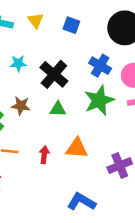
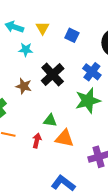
cyan star: (18, 63) -> (26, 50), moved
brown star: (21, 106) -> (24, 86), moved
green triangle: (58, 109) -> (50, 120), moved

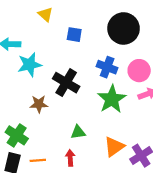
yellow triangle: (43, 28) -> (45, 14), moved
cyan star: (26, 50) -> (30, 65), size x1.5
orange triangle: (64, 138) -> (114, 147), moved, turned -30

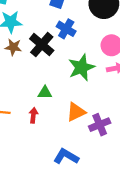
blue cross: (107, 67) -> (66, 29), moved
brown star: (39, 104) -> (13, 47), moved

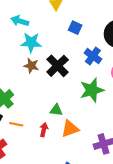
blue cross: (66, 29) -> (93, 56), moved
orange triangle: (76, 112) -> (70, 129), moved

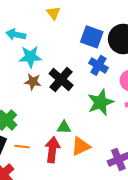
blue square: (75, 28) -> (92, 37), moved, size x1.5
red arrow: (44, 130) -> (52, 150), size x1.6

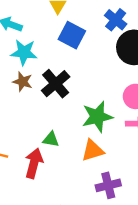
blue square: (92, 37) -> (72, 35), moved
blue cross: (98, 65) -> (116, 20), moved
orange triangle: (81, 146) -> (93, 151), moved

